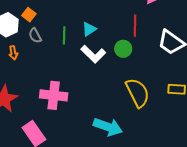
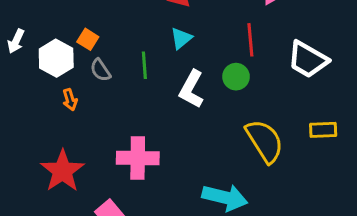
cyan triangle: (89, 29) -> (181, 38), moved
white L-shape: (93, 54) -> (191, 89), turned 80

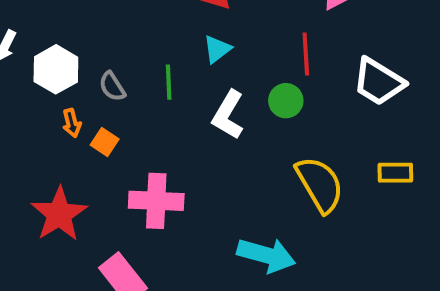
orange square: (88, 39) -> (105, 142), moved

